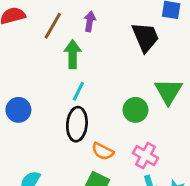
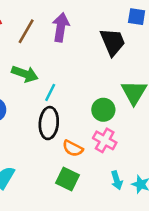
purple arrow: (90, 21) -> (61, 27), size x1.5
green arrow: (73, 54) -> (25, 74), moved, turned 110
pink cross: (145, 156) -> (105, 140), moved

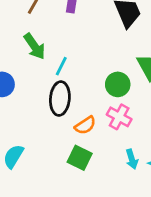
green arrow: (25, 74) -> (35, 46), turned 35
orange semicircle: (73, 148) -> (85, 125), turned -60

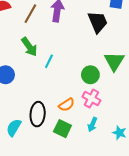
black ellipse: (60, 99) -> (38, 114), moved
cyan arrow: (132, 159) -> (92, 124), moved, turned 40

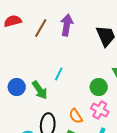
green arrow: (29, 47) -> (40, 90), moved
orange semicircle: (67, 105) -> (76, 116), turned 91

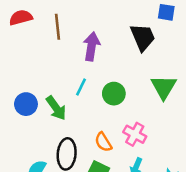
purple arrow: (67, 25) -> (92, 46), moved
brown line: (41, 28) -> (57, 27), turned -36
green circle: (99, 87) -> (114, 94), moved

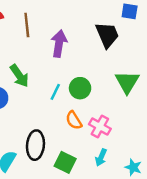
cyan line: (81, 87) -> (55, 92), moved
green arrow: (56, 108) -> (19, 76), moved
orange semicircle: (103, 142) -> (74, 120), moved

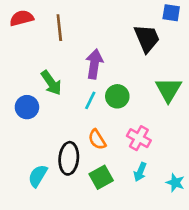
purple arrow: (59, 44) -> (94, 64), moved
orange semicircle: (74, 120) -> (97, 139), moved
green square: (65, 162) -> (101, 177), turned 35

